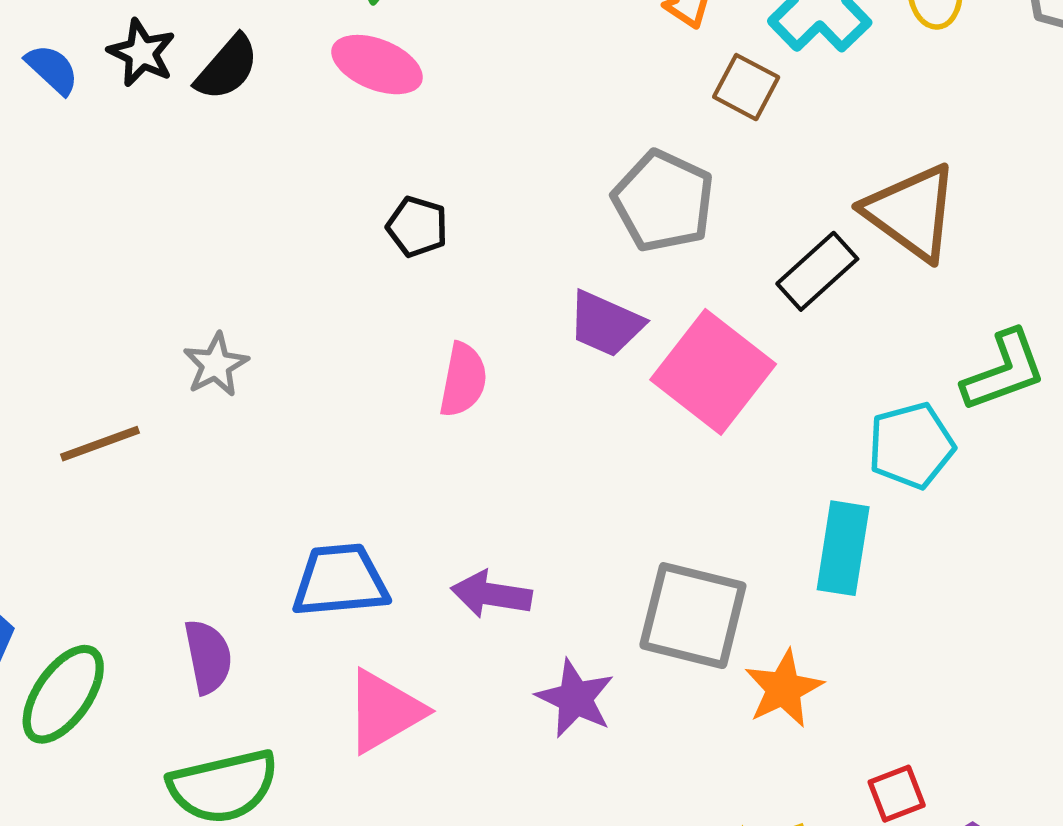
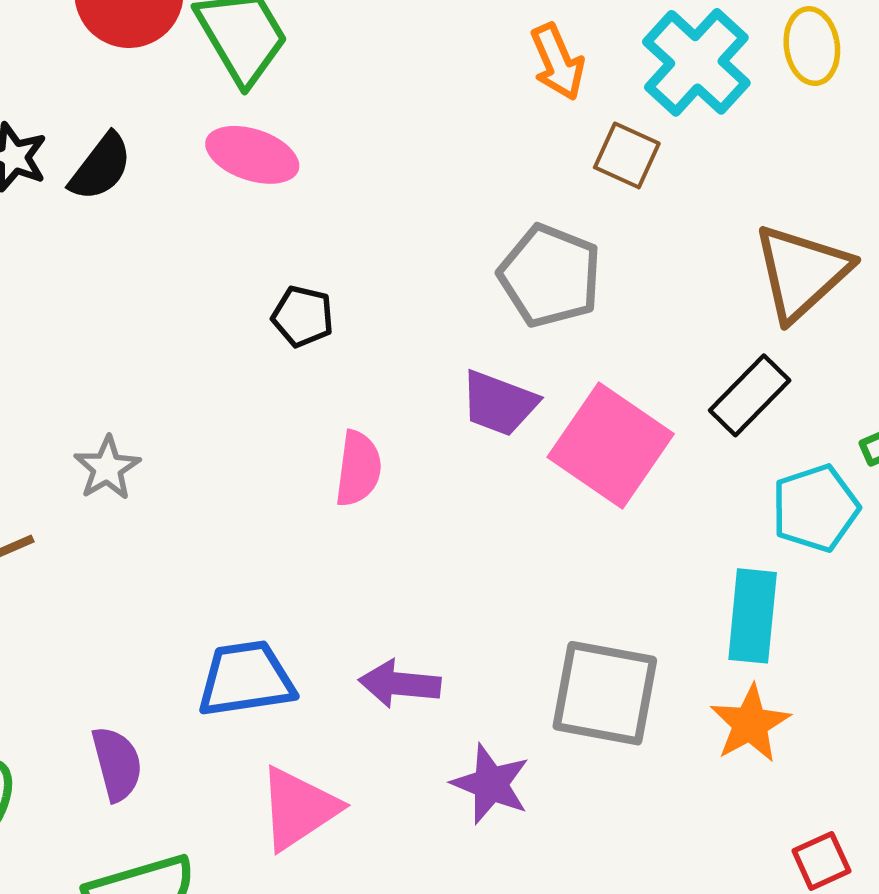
brown triangle: (911, 212) -> (802, 272), turned 45
black rectangle: (817, 271) -> (750, 395), moved
orange star: (784, 689) -> (750, 724), moved

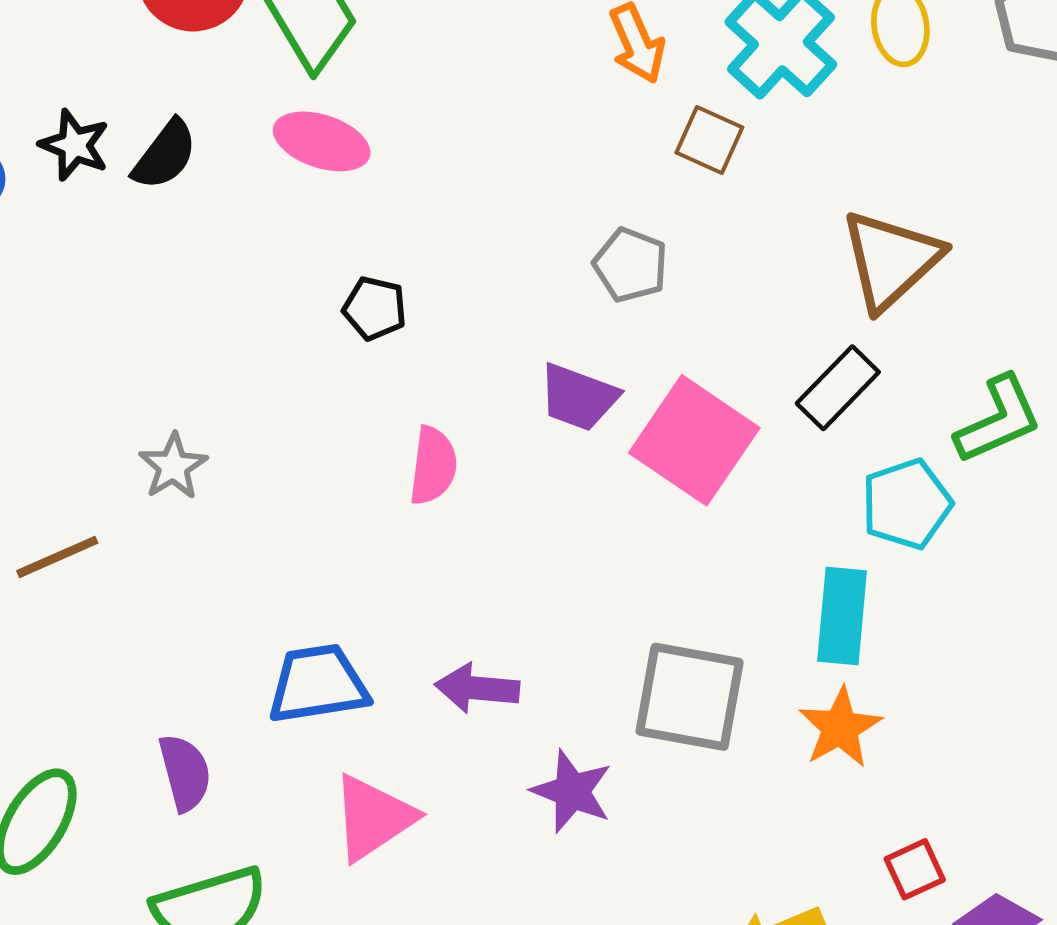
gray pentagon: (550, 276) -> (631, 265), size x0.7

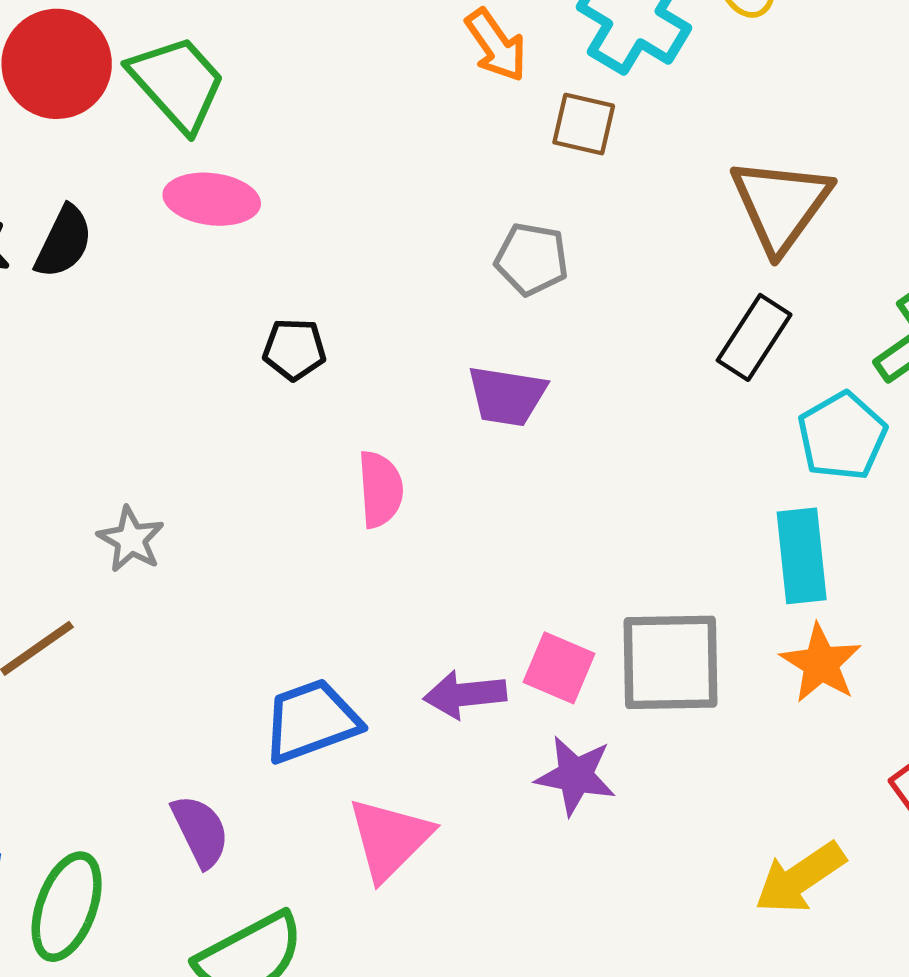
pink square: (694, 440) -> (559, 668), moved, size x0.6

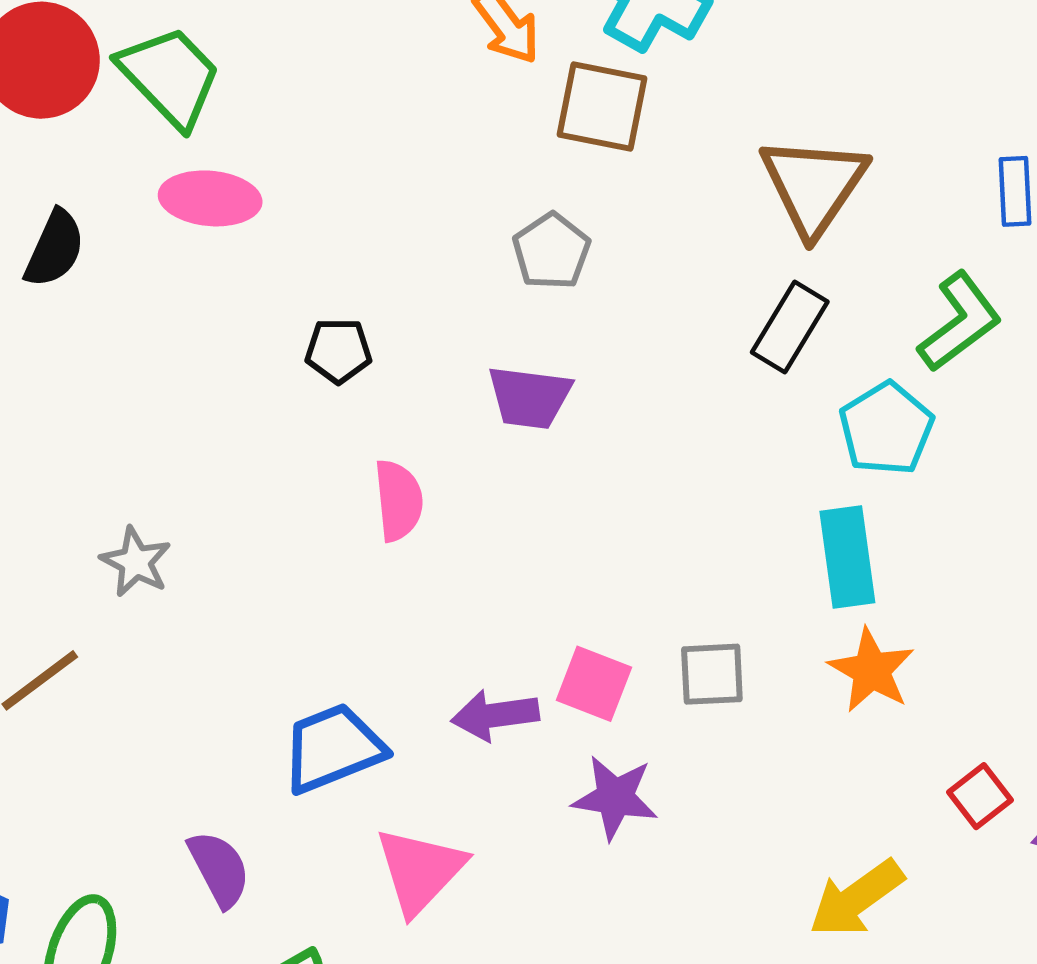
brown square: (584, 124) -> (602, 106), size x1.4
gray pentagon: (532, 259) -> (551, 251), turned 30
black pentagon: (294, 349) -> (338, 351), moved
gray square: (671, 662) -> (712, 674), size x0.6

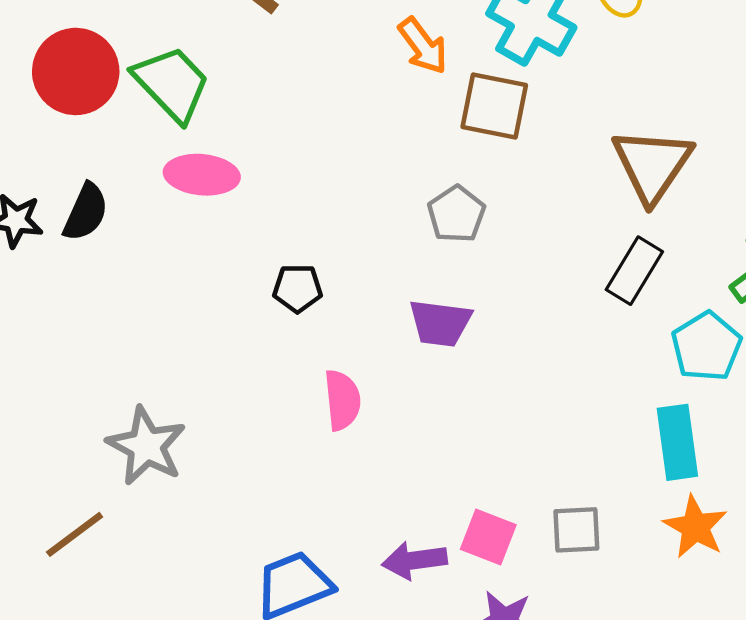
gray star: (136, 562) -> (146, 446), size x1.5

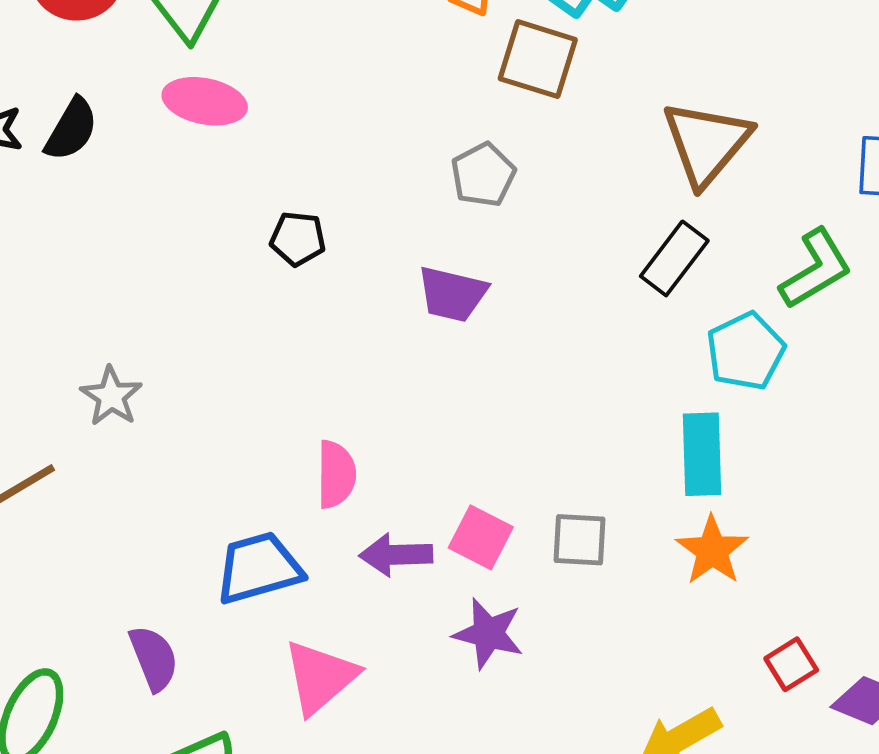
pink semicircle: (342, 400) -> (336, 474), moved
gray star: (146, 446) -> (111, 396), size x0.7

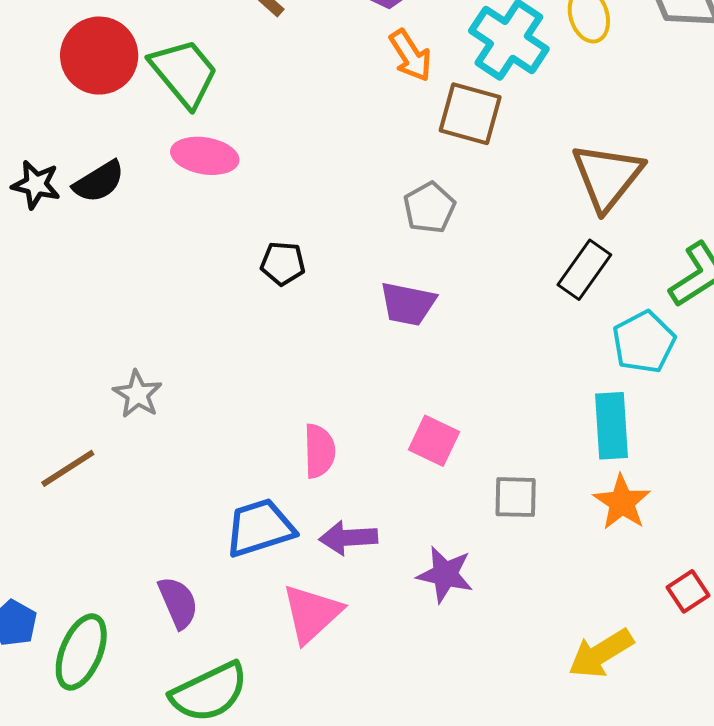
black semicircle: (71, 129) -> (99, 182), turned 30
pink square: (481, 537) -> (434, 441), moved
purple arrow: (396, 555) -> (348, 538), moved

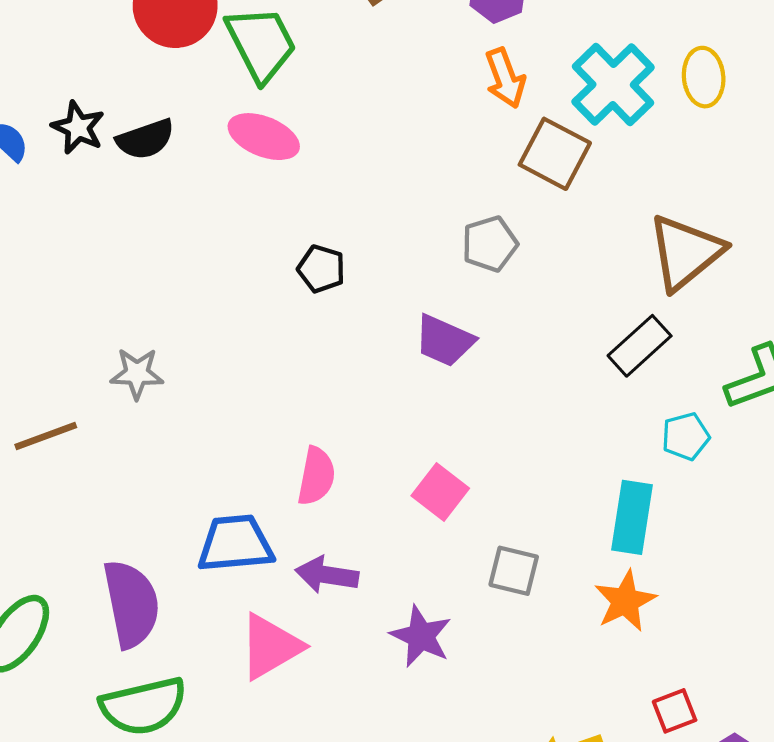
cyan pentagon: (644, 342) -> (686, 436), size x0.7
gray star: (138, 394) -> (137, 374), turned 30
purple semicircle: (178, 603) -> (131, 604), size x1.5

